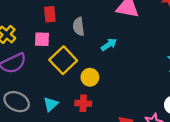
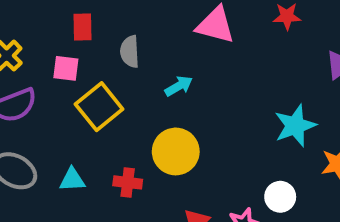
yellow circle: (90, 77) -> (176, 151), moved, size x1.5
cyan triangle: (51, 104) -> (72, 180), turned 35

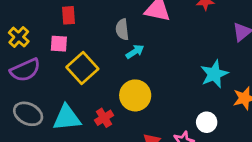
gray semicircle: (130, 52) -> (122, 29), moved
cyan triangle: (72, 180) -> (67, 118), size x1.6
red cross: (128, 182) -> (104, 118), turned -36

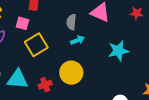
cyan star: (214, 74) -> (118, 51), moved

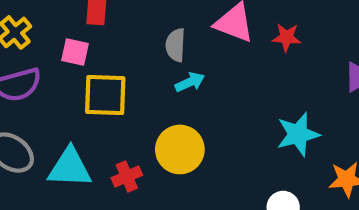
red star: (137, 13) -> (287, 37), moved
yellow square: (36, 45) -> (105, 95), turned 35
cyan star: (118, 51) -> (298, 134), moved

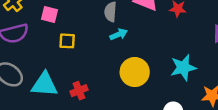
yellow square: (105, 95) -> (67, 41), size x0.6
yellow circle: (180, 149) -> (135, 72), moved

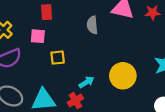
cyan arrow: (119, 34) -> (86, 82), moved

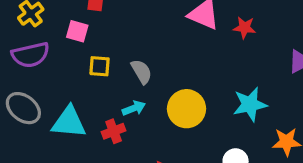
gray semicircle: (92, 25) -> (142, 72), moved, turned 144

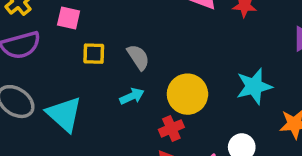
cyan triangle: (69, 122) -> (64, 114), turned 39
red cross: (114, 131) -> (171, 128), moved

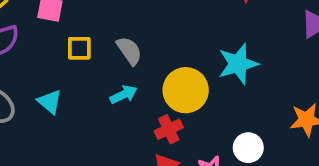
cyan star: (254, 86) -> (238, 64), moved
cyan triangle: (64, 114) -> (50, 102), moved, size x0.6

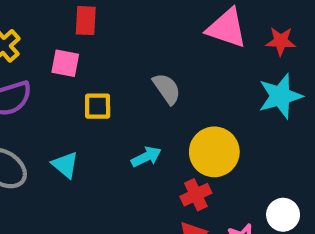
gray semicircle: (129, 51) -> (167, 89), moved
cyan star: (238, 64) -> (280, 96), moved

